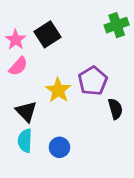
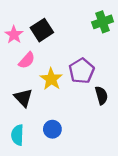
pink semicircle: (18, 66) -> (27, 60), moved
cyan semicircle: (25, 141) -> (17, 135), moved

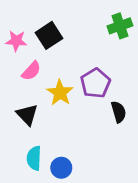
pink star: (14, 35) -> (16, 41), turned -30
blue circle: (52, 129) -> (61, 168), moved
cyan semicircle: (17, 135) -> (34, 158), moved

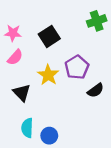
black square: (49, 35) -> (49, 36), moved
pink semicircle: (31, 71) -> (15, 57), moved
black semicircle: (119, 112) -> (96, 90), turned 70

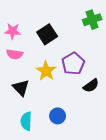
pink semicircle: (15, 57) -> (15, 54), turned 56
blue circle: (49, 136) -> (58, 116), moved

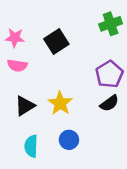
purple pentagon: (73, 64) -> (109, 74), moved
yellow star: (46, 71) -> (60, 103), moved
black triangle: (21, 88) -> (25, 106), turned 42

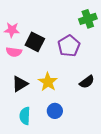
black square: (56, 41) -> (35, 42), moved, turned -30
purple pentagon: (109, 74) -> (69, 46), moved

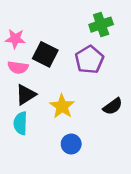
green cross: (88, 19) -> (101, 25), moved
black triangle: (20, 84) -> (26, 95), moved
cyan semicircle: (25, 116) -> (20, 123), moved

